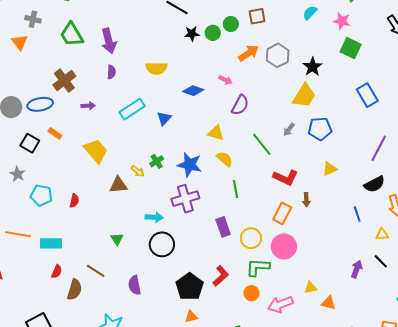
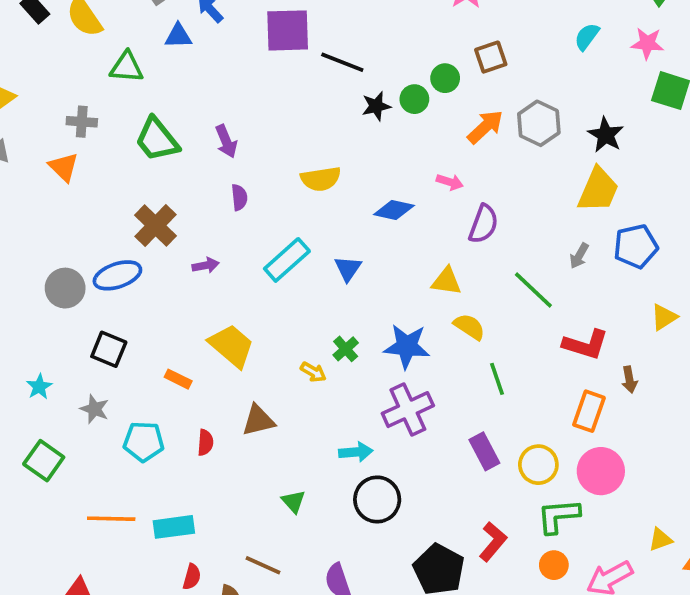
purple arrow: (109, 41) -> (226, 141), size x0.7
orange rectangle: (55, 133) -> (178, 379), moved
brown triangle: (118, 185) -> (258, 420), moved

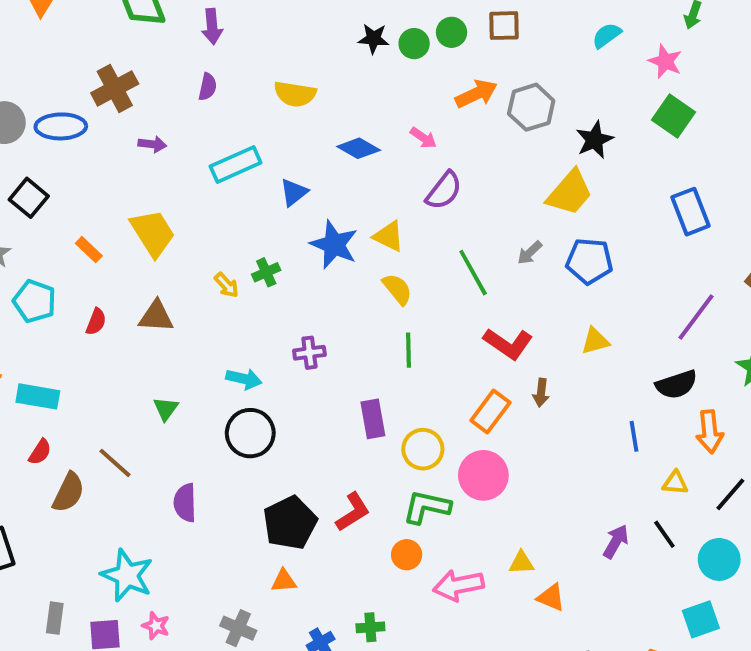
blue star: (407, 346) -> (334, 245), moved
purple cross: (408, 410) -> (309, 353), size x0.6

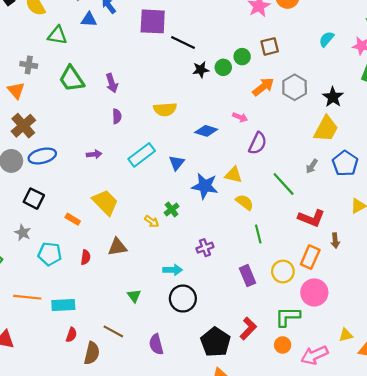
brown cross: (115, 88) -> (23, 126), moved
blue pentagon: (589, 261) -> (345, 163), turned -30
yellow circle: (423, 449) -> (283, 272), moved

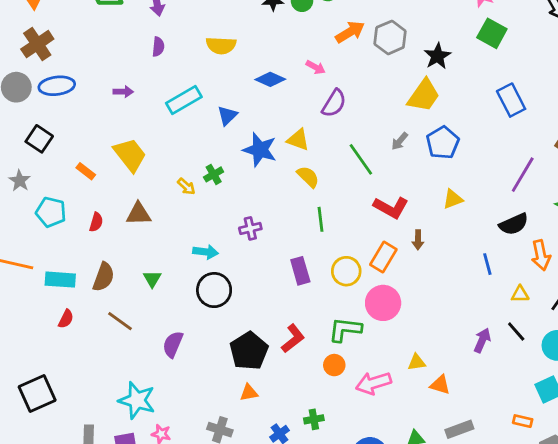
purple semicircle: (156, 344) -> (173, 344), turned 30
brown semicircle: (92, 353) -> (104, 277), moved

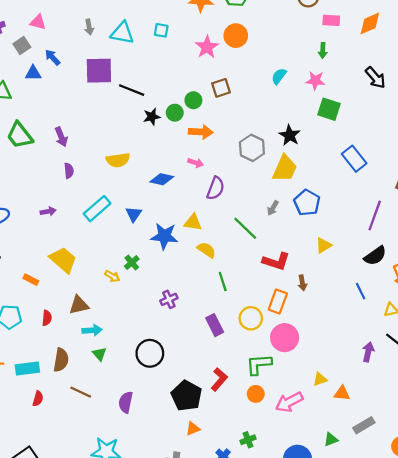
orange arrow: (350, 32) -> (201, 132), moved, turned 45
gray hexagon: (390, 37) -> (252, 148), moved
cyan arrow: (206, 252) -> (92, 330), moved

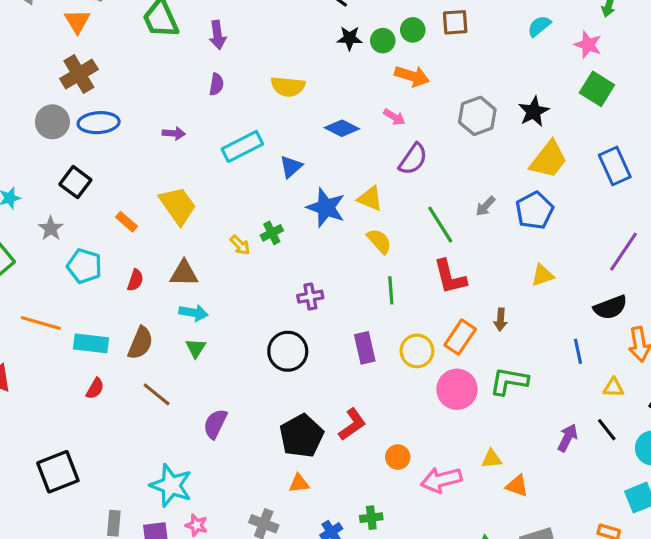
yellow trapezoid: (285, 168) -> (549, 160), moved
red L-shape: (276, 261) -> (450, 277), moved, turned 44
black circle: (150, 353) -> (288, 351), moved
green L-shape: (259, 364) -> (509, 381), moved

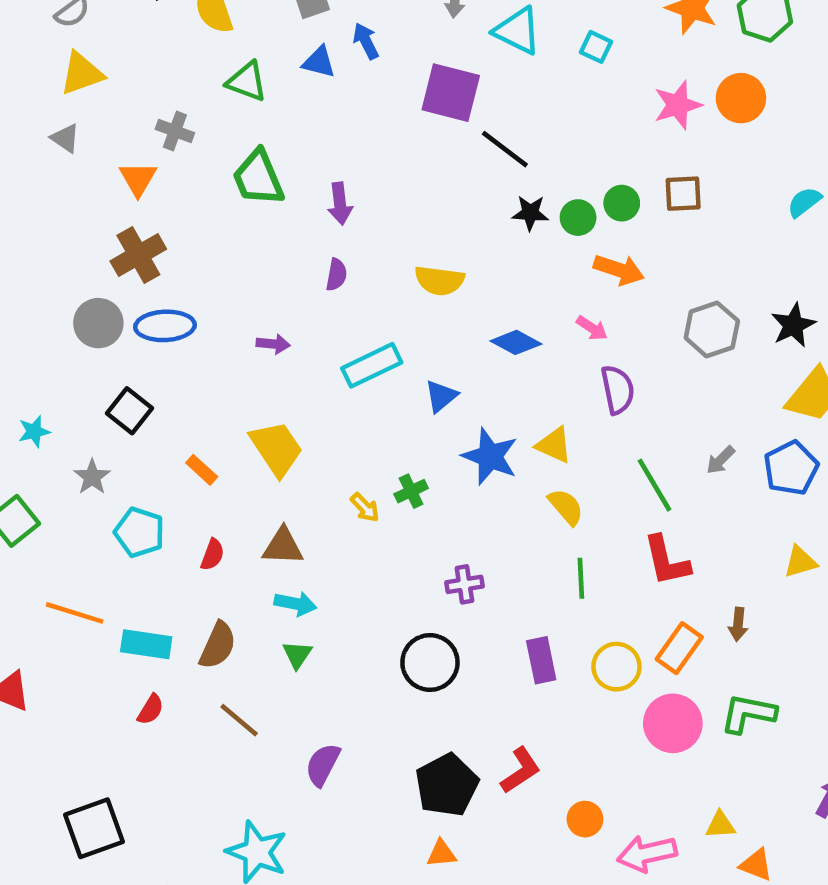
purple semicircle: (413, 159) -> (618, 390), turned -48

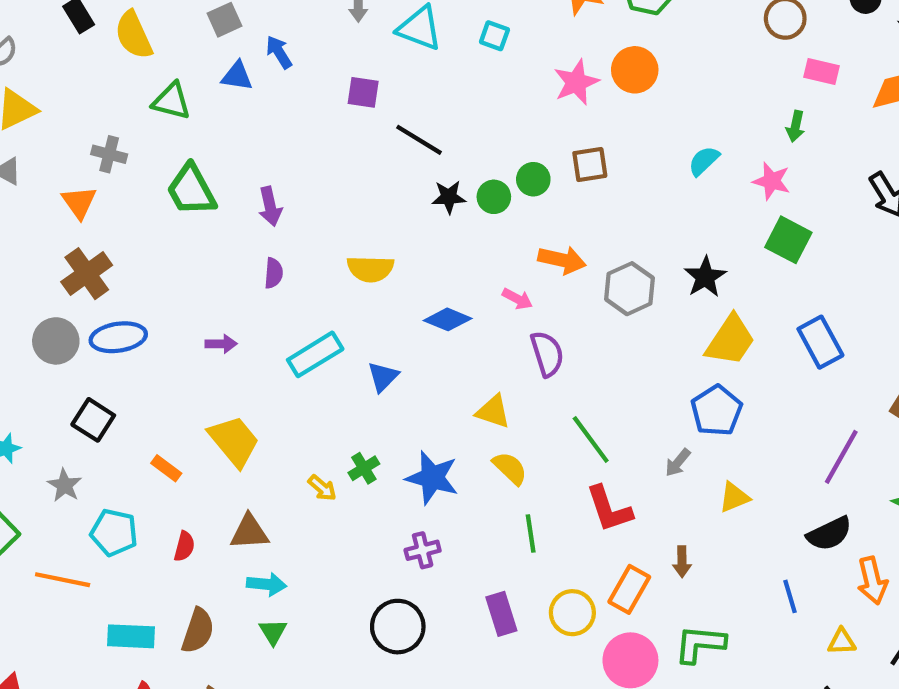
purple square: (451, 93) -> (363, 92), size x0.6
orange arrow: (619, 270) -> (562, 260), moved
blue star: (490, 456) -> (432, 478), moved
gray arrow: (720, 460) -> (678, 463), moved
orange line: (75, 613) -> (63, 580), moved

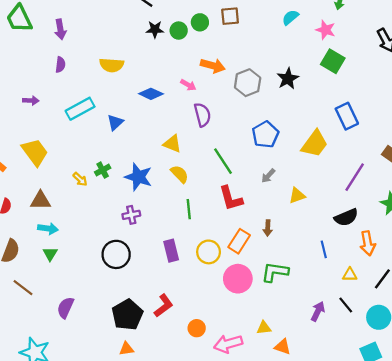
yellow trapezoid: (730, 340) -> (315, 144), moved
blue pentagon: (717, 411) -> (265, 134), moved

